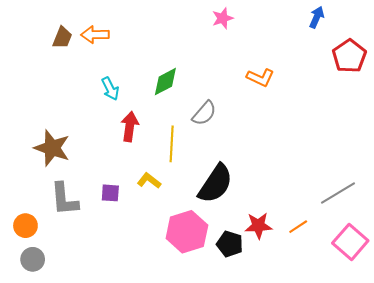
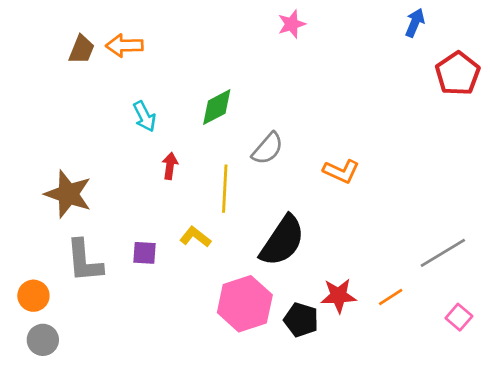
orange L-shape: (260, 78) -> (341, 171), moved
red arrow: (130, 127) -> (170, 166), size x0.7
pink square: (350, 242) -> (459, 317), size x0.6

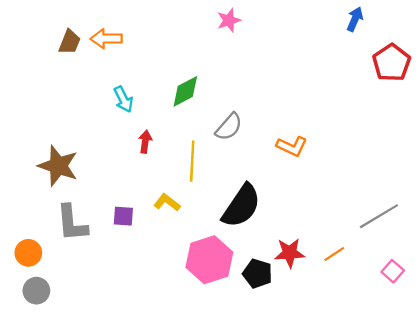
pink star: (292, 24) -> (229, 20), moved

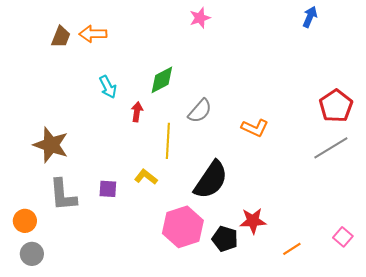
red pentagon: (392, 63) -> (336, 106), moved
red arrow: (145, 142) -> (137, 112), moved
gray line: (379, 216) -> (331, 148), moved
orange line: (334, 254) -> (292, 249), moved

